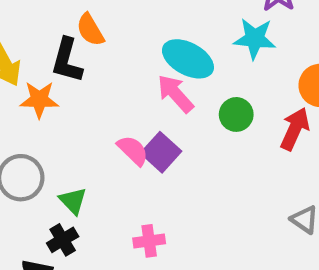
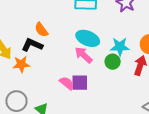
cyan star: (255, 39) -> (120, 47), moved
black L-shape: (67, 60) -> (32, 45), turned 105
purple square: (161, 152) -> (80, 83), turned -36

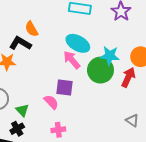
green circle: (113, 62) -> (100, 70), size x1.6
pink semicircle: (67, 83) -> (51, 102), moved

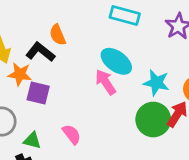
green circle: (100, 70) -> (153, 120), moved
purple square: (64, 88) -> (38, 93), moved
green triangle: (22, 110) -> (32, 140), turned -40

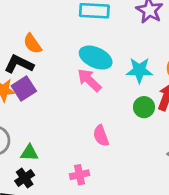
purple square: (38, 93) -> (24, 89), moved, turned -35
green circle: (153, 120) -> (144, 107), size x0.6
pink semicircle: (72, 134) -> (101, 136), moved, turned -150

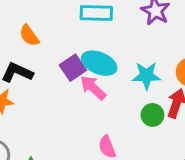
orange semicircle: (32, 44) -> (29, 36), moved
purple square: (24, 89) -> (73, 68), moved

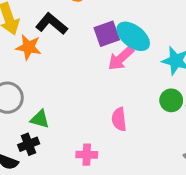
pink arrow: (93, 88) -> (121, 58), turned -100

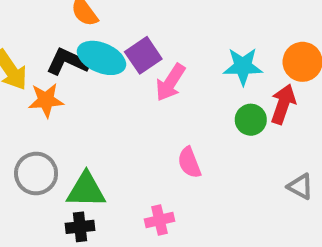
cyan ellipse: (133, 36) -> (102, 58), moved
green triangle: (40, 119) -> (86, 190), size x1.5
black cross: (29, 144) -> (80, 227), turned 30

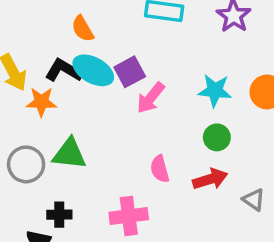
red arrow: (283, 104) -> (210, 179), moved, turned 48
green triangle: (86, 190) -> (69, 154), moved
pink cross: (160, 220) -> (129, 216), size x1.5

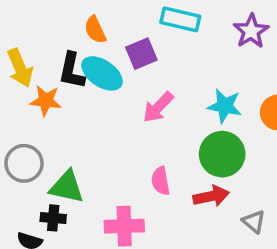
black L-shape: (64, 70) -> (72, 71), turned -114
purple square: (130, 72) -> (141, 54), moved
green circle: (217, 137) -> (222, 154), size x1.6
green triangle: (69, 154) -> (67, 187), moved

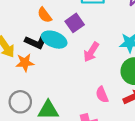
black L-shape: (72, 71) -> (36, 42), turned -65

